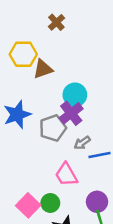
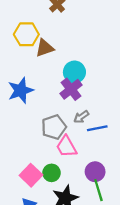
gray pentagon: (53, 128) -> (54, 127), moved

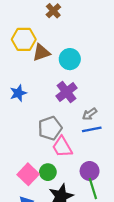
cyan circle: (74, 72) -> (70, 59), moved
blue star: (21, 90) -> (18, 93), size x0.7
gray arrow: (81, 117) -> (90, 114), moved

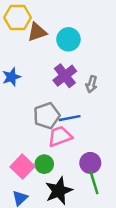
gray arrow: (90, 114) -> (91, 84), moved, turned -40
blue line: (92, 129) -> (70, 118), moved
pink trapezoid: (62, 147) -> (60, 136), turned 100

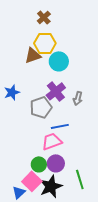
yellow hexagon: (18, 18) -> (45, 43), moved
gray pentagon: (47, 116) -> (41, 107), moved
purple circle: (90, 163) -> (56, 163), moved
pink square: (22, 167) -> (32, 181), moved

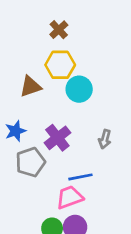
brown triangle: (33, 55) -> (30, 86), moved
purple cross: (56, 91) -> (57, 138), moved
gray pentagon: (41, 107) -> (30, 162), moved

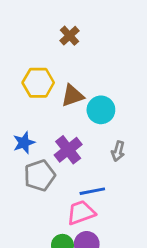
yellow hexagon: (60, 65) -> (38, 83), moved
brown triangle: (30, 86) -> (72, 96), moved
cyan circle: (79, 89) -> (101, 110), moved

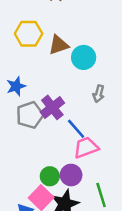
purple cross: (68, 150) -> (52, 107), moved
blue line: (92, 191) -> (76, 129), turned 60
pink trapezoid: (81, 213) -> (86, 148), moved

